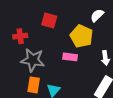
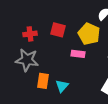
red square: (49, 21) -> (58, 30), moved
gray star: (33, 60) -> (27, 60), moved

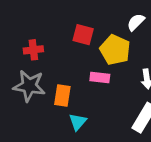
red square: (58, 30) -> (83, 35), moved
orange rectangle: (43, 81) -> (62, 95), moved

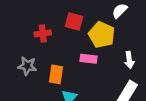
red cross: (33, 50) -> (43, 34), moved
gray star: (29, 86) -> (27, 66), size x0.7

